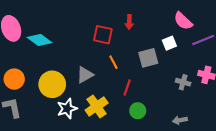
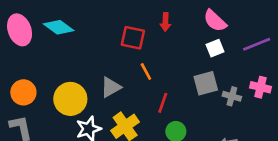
pink semicircle: (183, 21) -> (215, 21), moved
cyan diamond: (40, 40) -> (59, 27), moved
gray square: (148, 58) -> (206, 83), moved

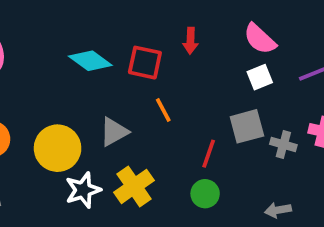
cyan diamond: (59, 27) -> (90, 61), moved
red line: (163, 103) -> (209, 154), moved

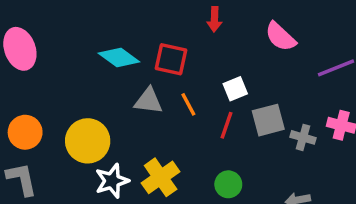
red arrow: (190, 41) -> (214, 19), moved
white square: (260, 77) -> (235, 89), moved
gray triangle: (114, 132) -> (148, 101), moved, turned 36
red line: (209, 154) -> (227, 125), moved

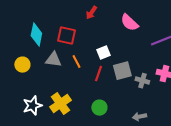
red arrow: (214, 19) -> (91, 13), turned 32
cyan diamond: (119, 58) -> (36, 35), turned 65
yellow circle: (88, 141) -> (22, 65), moved, size x0.6

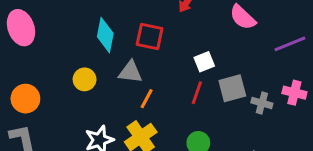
orange line: (76, 62) -> (147, 99), moved, turned 56

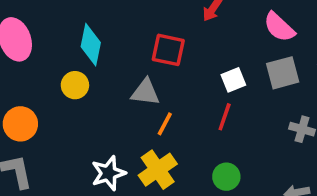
cyan diamond: (105, 35) -> (91, 45), moved
yellow circle: (85, 79) -> (75, 85), moved
gray square: (232, 88) -> (283, 73), moved

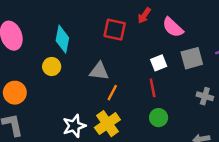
pink semicircle: (279, 27) -> (173, 27), moved
red square: (168, 50) -> (115, 30), moved
red line: (225, 117) -> (153, 88), turned -30
green circle: (226, 177) -> (159, 118), moved

